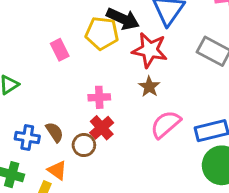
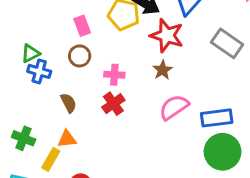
blue cross: (27, 138) -> (39, 71), moved
brown circle: (84, 145) -> (80, 56), moved
orange triangle: (57, 170) -> (67, 139), turned -48

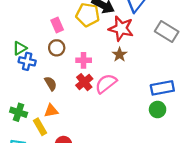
pink semicircle: (174, 107) -> (106, 84), moved
green circle: (223, 152) -> (158, 109), moved, size x0.6
yellow rectangle: (51, 159) -> (40, 127), turned -56

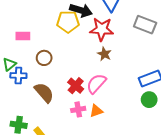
pink rectangle: (57, 25) -> (23, 36), moved, turned -56
pink cross: (84, 60) -> (78, 109), moved
brown semicircle: (51, 84) -> (44, 93), size x1.5
orange triangle: (51, 111) -> (96, 111), moved

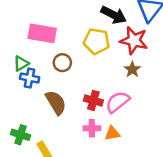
yellow pentagon: (68, 22) -> (96, 41), moved
pink rectangle: (23, 36) -> (42, 33), size x1.6
red cross: (76, 86) -> (93, 100), turned -35

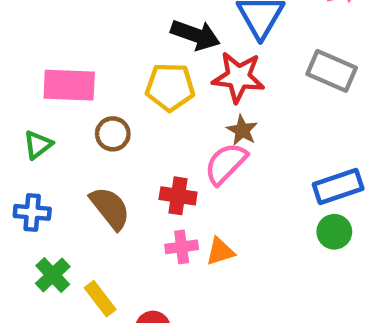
blue cross: (30, 78) -> (32, 212), moved
pink semicircle: (118, 102) -> (226, 164), moved
green cross: (20, 135) -> (53, 275), turned 36

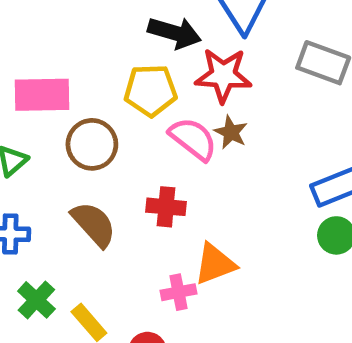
brown circle: (113, 134) -> (92, 144), size x1.4
pink semicircle: (226, 164) -> (193, 139), moved, turned 87
pink cross: (182, 247) -> (178, 292), moved
orange triangle: (220, 251) -> (215, 264), size x1.4

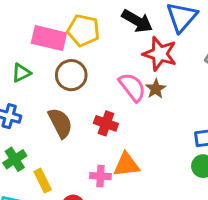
yellow pentagon: (151, 90) -> (83, 30), moved

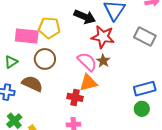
brown semicircle: (60, 123) -> (32, 84), moved, turned -30
red cross: (106, 123) -> (75, 97), moved
orange triangle: (126, 165) -> (88, 83), moved

